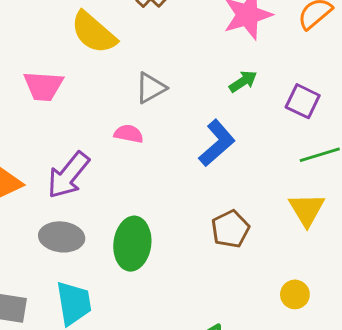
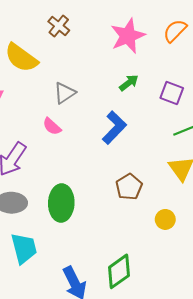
pink semicircle: (129, 134) -> (52, 126), turned -144
yellow circle: (295, 294) -> (165, 219), moved

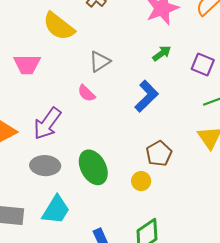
green ellipse: (61, 203) -> (93, 167), turned -32
yellow circle: (165, 219) -> (141, 181), moved
cyan trapezoid: (24, 248) -> (56, 210), turned 44

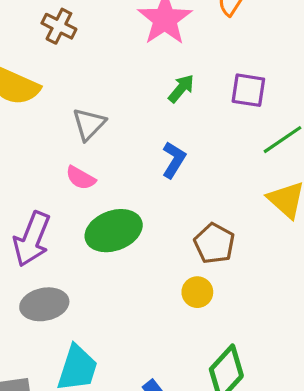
blue L-shape: (146, 96) -> (174, 160), size x0.7
green ellipse: (93, 167) -> (114, 231), moved, turned -68

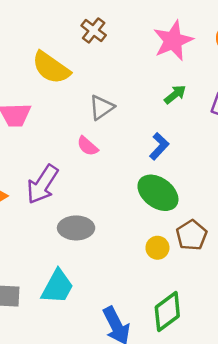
green ellipse: (114, 231) -> (158, 193), moved, turned 45
brown pentagon: (214, 243) -> (192, 235), moved
gray ellipse: (44, 304) -> (76, 228), moved

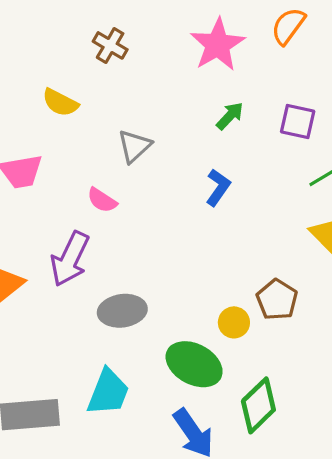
yellow semicircle: (51, 68) -> (60, 103), size x0.7
pink semicircle: (88, 146) -> (102, 200), moved
green ellipse: (158, 193) -> (194, 364), moved

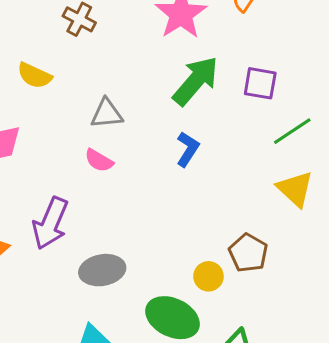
green arrow: (230, 116) -> (196, 81), size x1.8
gray triangle: (134, 146) -> (107, 114), turned 40
pink semicircle: (102, 200) -> (99, 160), moved

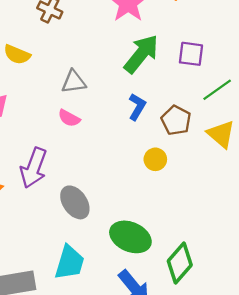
brown pentagon: (248, 253) -> (176, 120), moved
gray ellipse: (102, 270) -> (75, 202), turned 68
yellow circle: (208, 276) -> (155, 159), moved

